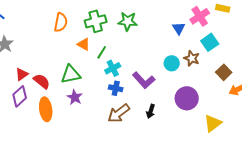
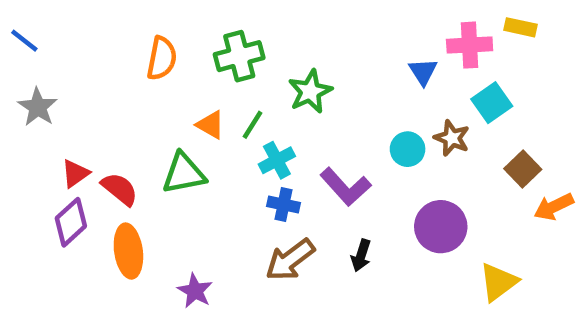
pink cross: (200, 16) -> (470, 45), turned 30
green star: (128, 21) -> (310, 92), moved, turned -30
orange triangle: (84, 44) -> (210, 125), moved
purple star: (75, 97) -> (195, 291), moved

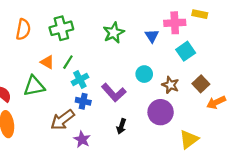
green star: (310, 92) -> (114, 33), moved
brown star: (452, 138) -> (170, 85), moved
brown arrow: (290, 260) -> (62, 120), moved
purple star: (195, 291) -> (82, 139), moved

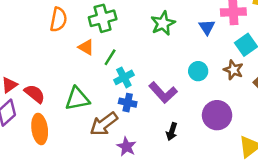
orange triangle: (47, 62) -> (86, 47), moved
brown star: (170, 85) -> (233, 70), moved
green triangle: (34, 86) -> (77, 99), moved

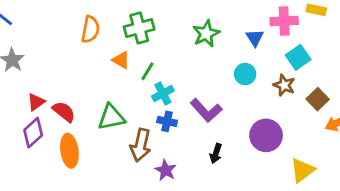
cyan circle: (198, 71) -> (245, 74), moved
brown arrow: (104, 124) -> (141, 145), turned -40

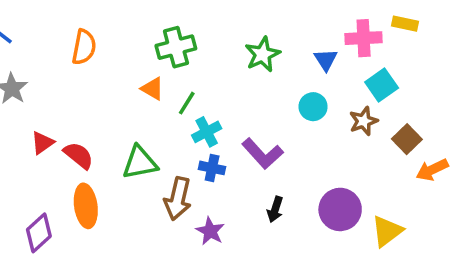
orange semicircle: (90, 29) -> (84, 47), moved
brown star: (284, 85) -> (364, 121), turned 30
purple diamond: (33, 133) -> (39, 233), moved
purple circle: (266, 135) -> (340, 209), moved

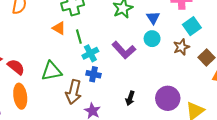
blue triangle: (326, 60) -> (153, 18), moved
green line: (187, 103) -> (79, 37), turned -48
purple L-shape: (263, 154) -> (124, 50), moved

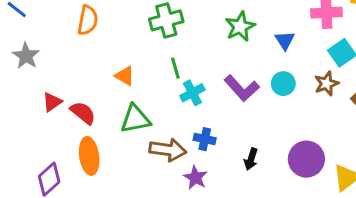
orange triangle: (59, 28) -> (125, 76), moved
cyan circle: (152, 39) -> (283, 84), moved
blue cross: (93, 74) -> (205, 139), moved
brown arrow: (74, 92) -> (168, 150), turned -95

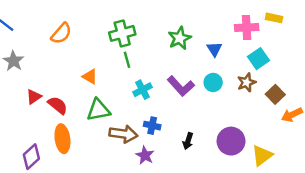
orange semicircle: (88, 20) -> (61, 33), turned 30
green line: (175, 68) -> (127, 60), moved

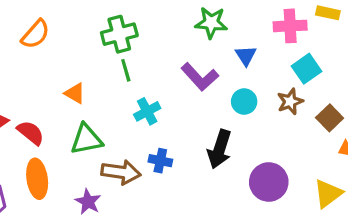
green star: (180, 38) -> (211, 23), moved, turned 30
purple L-shape: (181, 86) -> (200, 77), moved
black arrow: (188, 141) -> (219, 149), moved, size x1.6
purple star: (145, 155) -> (88, 202), moved
yellow triangle: (262, 155) -> (328, 193), moved

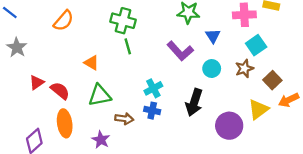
green cross: (119, 34) -> (123, 21), turned 30
cyan cross: (147, 111) -> (153, 88), moved
brown arrow: (121, 172) -> (124, 119), size x0.7
yellow triangle: (328, 193) -> (258, 109), moved

